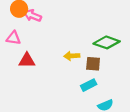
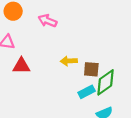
pink arrow: (33, 16) -> (47, 21), moved
green diamond: (107, 42) -> (106, 82), moved, turned -55

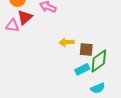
red triangle: (21, 66) -> (25, 17), moved, turned -42

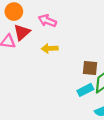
yellow arrow: (67, 42) -> (50, 48), moved

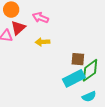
cyan rectangle: (85, 90) -> (74, 78), size x1.5

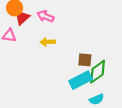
red triangle: (18, 28) -> (22, 17), moved

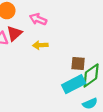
red triangle: (22, 17) -> (14, 33), moved

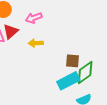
pink arrow: (38, 19) -> (34, 18), turned -42

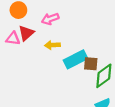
cyan rectangle: (68, 81) -> (75, 59), moved

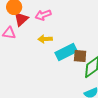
red triangle: (26, 33) -> (21, 19), moved

